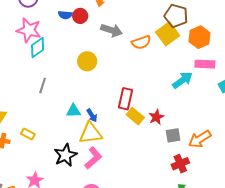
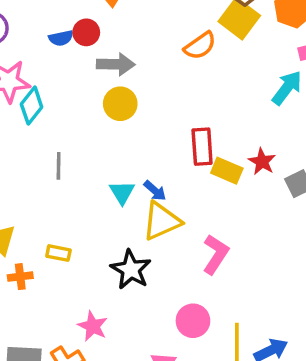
gray arrow: (112, 30) -> (116, 64), moved
cyan triangle: (73, 111) -> (122, 192), turned -42
pink L-shape: (93, 158) -> (216, 254), moved

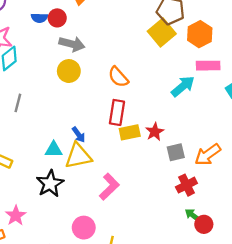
orange semicircle: (200, 46) -> (118, 77), moved, turned 70
yellow rectangle: (227, 171) -> (130, 132), turned -48
cyan triangle: (122, 192) -> (54, 149), moved, turned 48

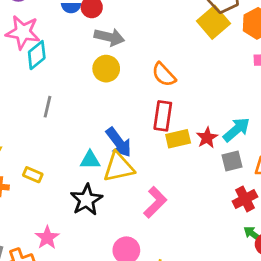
cyan arrow: (183, 86) -> (236, 130), moved
blue arrow: (79, 135) -> (119, 142), size x1.6

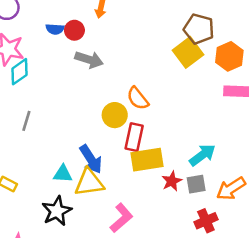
yellow circle: (106, 69) -> (115, 115), moved
red star: (207, 138) -> (172, 181), moved
yellow rectangle: (178, 139) -> (147, 160), size x1.4

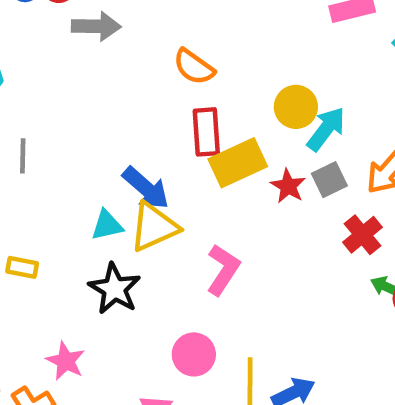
yellow circle: (115, 115) -> (296, 107), moved

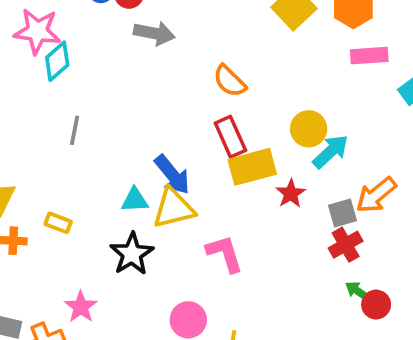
red rectangle: (206, 132) -> (230, 137), turned -30
gray square: (329, 180) -> (342, 213), moved
pink L-shape: (223, 270) -> (225, 254), turned -60

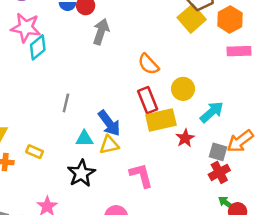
gray arrow: (154, 33) -> (101, 32), turned -85
yellow circle: (309, 129) -> (183, 89), moved
gray line: (75, 130) -> (66, 103), moved
yellow triangle: (174, 208) -> (109, 145), size x0.7
gray square: (342, 213) -> (218, 152), turned 30

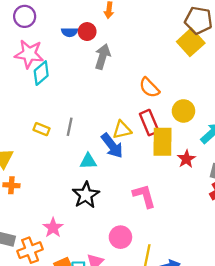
yellow rectangle: (161, 120) -> (163, 142), turned -76
yellow triangle: (109, 145) -> (122, 130), moved
yellow rectangle: (35, 152) -> (42, 129), moved

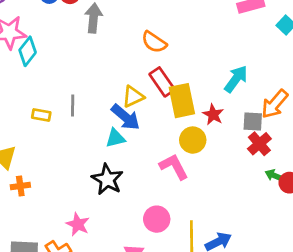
yellow circle: (183, 111) -> (193, 140), moved
cyan triangle: (88, 161) -> (115, 138), moved

